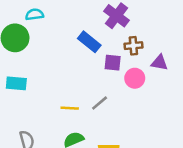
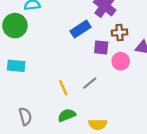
blue rectangle: (89, 42) -> (80, 29), turned -72
yellow line: (70, 108) -> (63, 88), turned 63

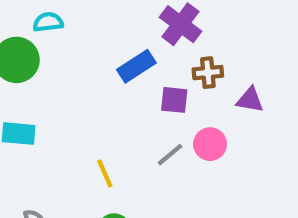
pink circle: (121, 61) -> (210, 144), moved
gray line: (90, 83) -> (170, 155), moved

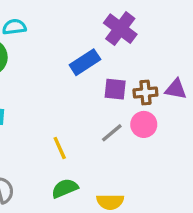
brown cross: (208, 73) -> (145, 92), moved

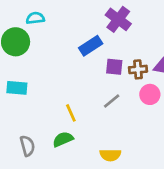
pink circle: (144, 124) -> (150, 94), moved
green semicircle: (65, 188) -> (63, 139), moved

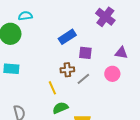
purple cross: (118, 19) -> (105, 17), moved
brown cross: (138, 69) -> (67, 70), moved
green semicircle: (63, 139) -> (60, 108), moved

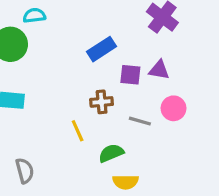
purple triangle: (121, 53) -> (159, 70), moved
gray line: (83, 79) -> (140, 121), moved, turned 56
green semicircle: (60, 108) -> (111, 153), moved

